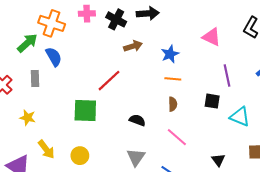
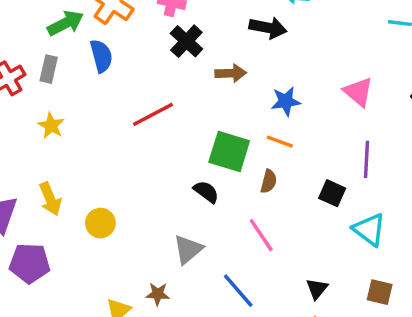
black cross: (116, 19) -> (186, 41), moved
gray rectangle: (35, 79) -> (49, 69), moved
red line: (109, 81) -> (153, 114), moved
green square: (85, 111) -> (229, 151), moved
yellow star: (28, 118) -> (51, 126), moved

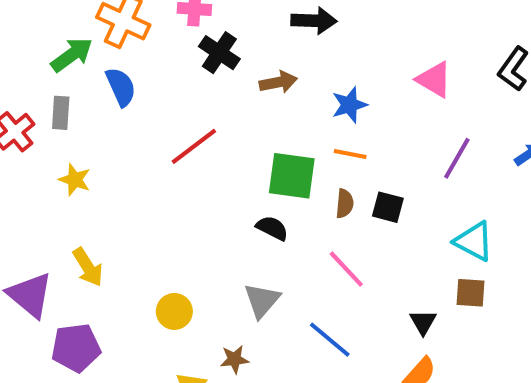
purple line: (367, 159) -> (457, 158), turned 36
black square: (332, 193) -> (388, 207), moved
yellow circle: (100, 223) -> (174, 311), moved
brown square: (380, 292) -> (471, 293), moved

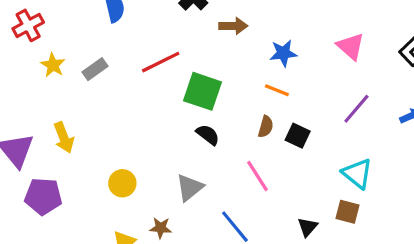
gray rectangle: (61, 113) -> (95, 69), moved, turned 40
green square: (292, 176) -> (203, 91), moved
yellow star: (75, 180) -> (53, 65), moved

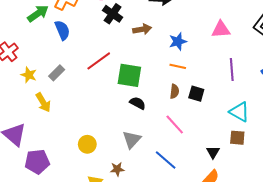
pink triangle: (351, 46) -> (221, 30), turned -36
purple line: (356, 109) -> (232, 70), turned -35
yellow arrow: (64, 138) -> (43, 102), moved

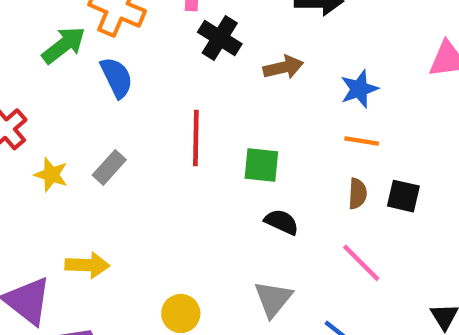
red line: (99, 61) -> (196, 138), turned -50
green square: (129, 75) -> (261, 165), size x0.7
yellow arrow: (43, 102) -> (87, 265), moved, turned -54

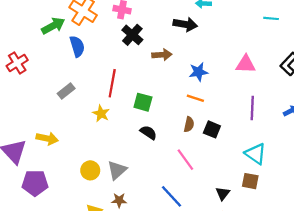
yellow star: (51, 175) -> (101, 114), moved
gray triangle: (273, 299) -> (117, 170), moved

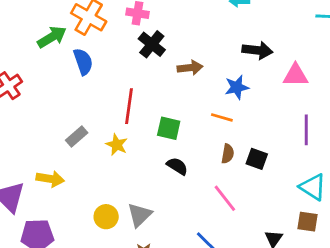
black arrow: (185, 24) -> (257, 50), moved
gray rectangle: (66, 91) -> (77, 136), moved
orange line: (195, 98) -> (222, 117), moved

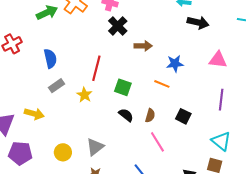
black arrow: (257, 50) -> (198, 22), moved
blue semicircle: (83, 62) -> (50, 59), moved
brown semicircle: (228, 154) -> (150, 116), moved
yellow circle: (106, 217) -> (63, 152), moved

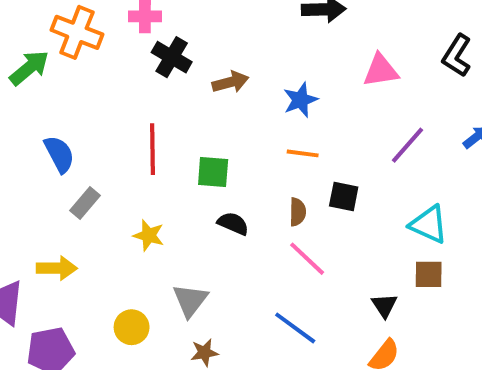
orange line: (162, 84) -> (303, 153), moved
yellow star: (84, 95) -> (149, 235), moved
purple line: (221, 100) -> (407, 145), turned 50
brown semicircle: (150, 116) -> (298, 212), moved

